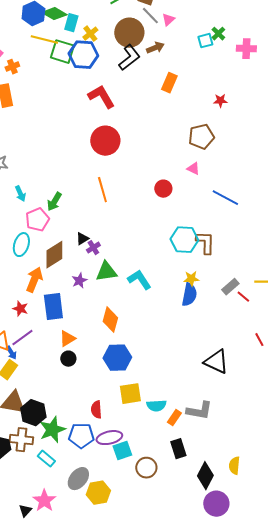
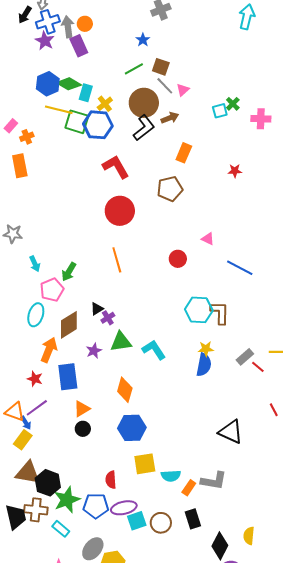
brown pentagon: (201, 137) -> (170, 189), moved
brown circle: (146, 468) -> (161, 523), moved

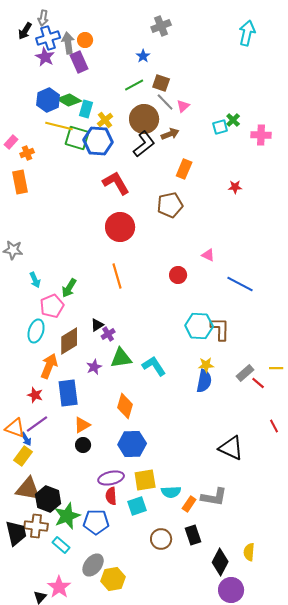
purple ellipse: (124, 508) -> (111, 478), moved
cyan square: (137, 521) -> (137, 506), moved

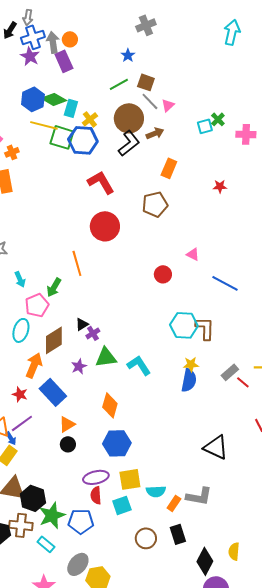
orange line: (117, 276) -> (77, 263), moved
blue rectangle: (68, 393) -> (53, 392), turned -36

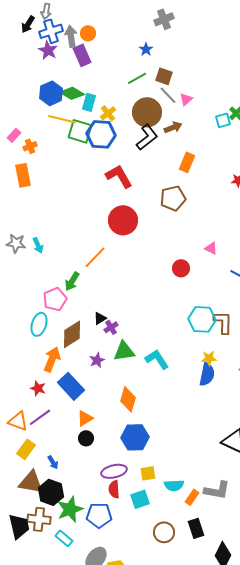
orange line: (77, 263) -> (95, 257), turned 60
cyan arrow: (20, 279) -> (38, 245), moved
blue arrow: (11, 438) -> (53, 462), moved
yellow square: (130, 479) -> (148, 473), size x0.7

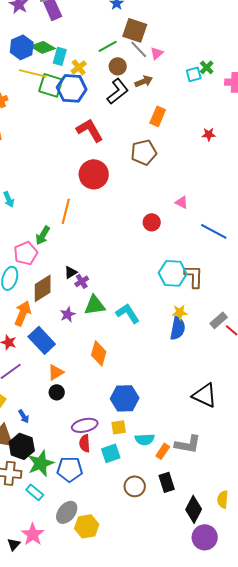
brown square: (164, 76) -> (135, 30), size x1.4
green line: (137, 78) -> (108, 46), moved
brown circle: (147, 112) -> (118, 66), size x0.6
orange line: (95, 257) -> (66, 211), turned -30
blue hexagon: (135, 437) -> (125, 398), moved

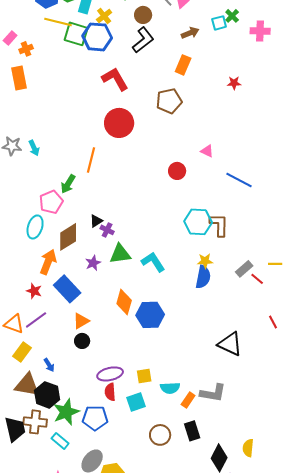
brown arrow: (144, 81) -> (190, 33), moved
purple cross: (82, 281) -> (107, 230), turned -32
blue hexagon: (125, 398) -> (150, 315), moved

